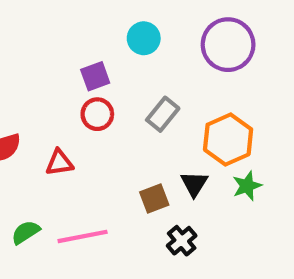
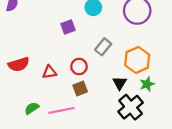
red circle: (97, 114) -> (79, 67), moved
brown square: (154, 199) -> (80, 88), moved
black cross: (182, 241) -> (131, 107), moved, size x1.6

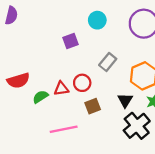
red triangle: (49, 72) -> (61, 89), moved
brown square: (80, 88) -> (93, 106), moved
green semicircle: (32, 108) -> (40, 97), moved

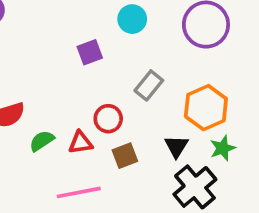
red triangle: (61, 89) -> (81, 143), moved

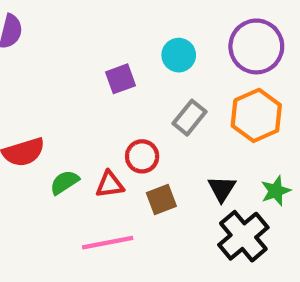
cyan circle: (132, 19) -> (179, 55), moved
orange hexagon: (206, 108) -> (256, 115), moved

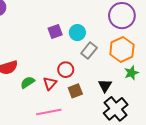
cyan circle: (179, 55) -> (77, 33), moved
red triangle: (110, 184) -> (50, 83), turned -40
green star: (276, 191) -> (131, 73), moved

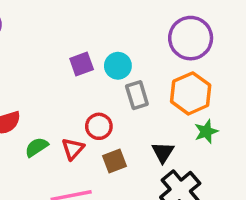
gray rectangle: (89, 51) -> (137, 95), turned -56

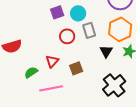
red circle: (99, 126) -> (67, 36), moved
green semicircle: (37, 147) -> (31, 72), moved
black triangle: (163, 152) -> (106, 51), moved

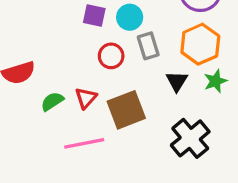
purple square: (57, 12) -> (94, 16), turned 32
brown square: (76, 68) -> (126, 110), size x1.6
green semicircle: (31, 72) -> (52, 101), moved

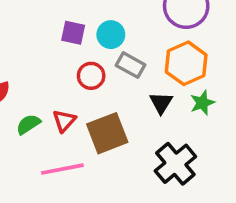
gray rectangle: (148, 46) -> (131, 65), turned -44

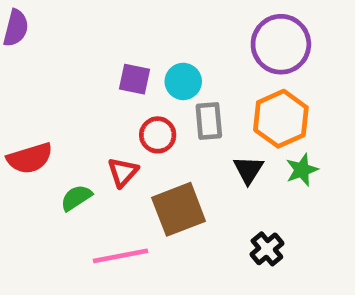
gray rectangle: (131, 65) -> (209, 121), turned 56
red triangle: (64, 121) -> (123, 172), moved
black cross: (175, 164) -> (267, 249), size x0.6

